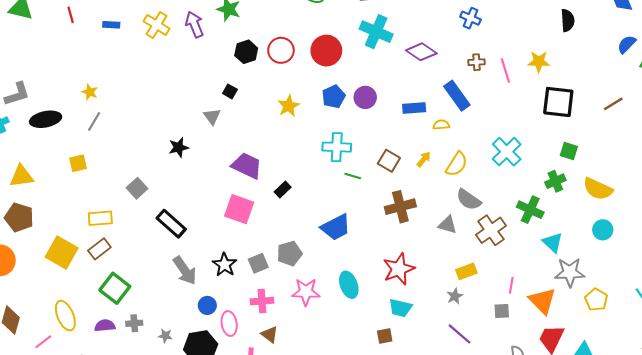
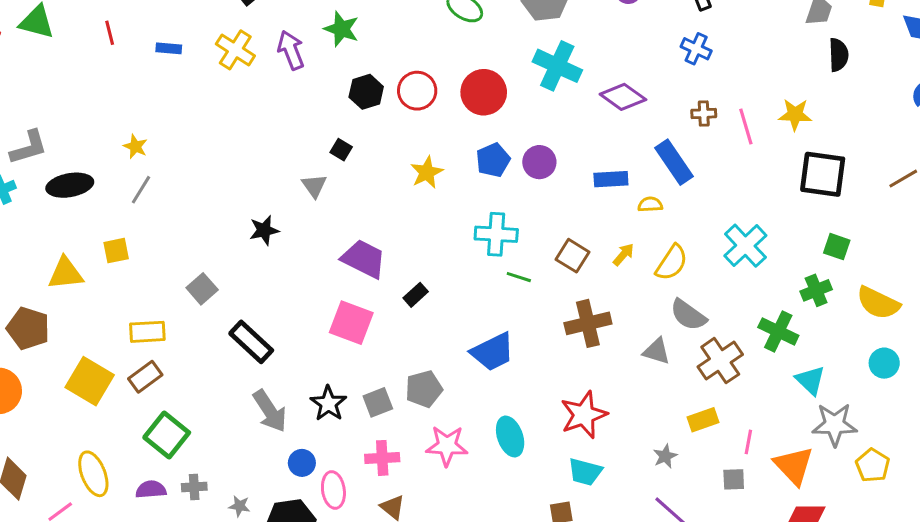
yellow triangle: (22, 176) -> (66, 273), moved
yellow rectangle: (466, 271) -> (703, 420), moved

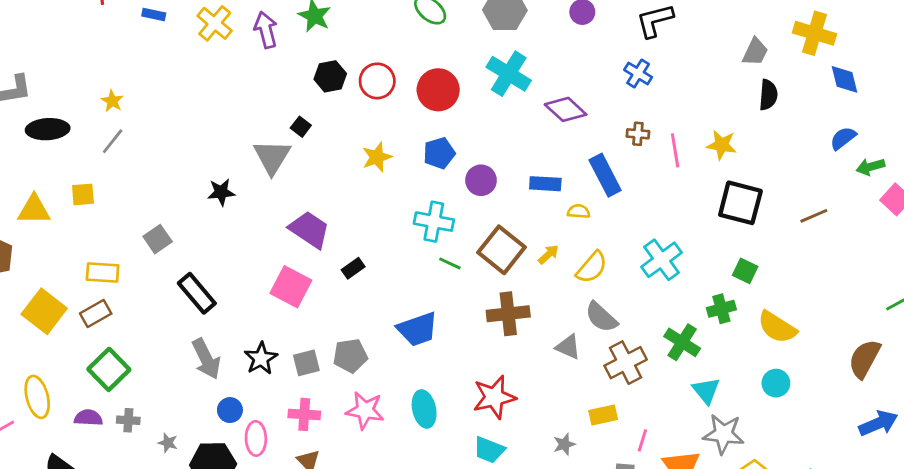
purple circle: (539, 162) -> (481, 180), moved
gray triangle: (314, 186) -> (272, 157), size x1.6
brown square: (572, 256) -> (501, 250), size x1.5

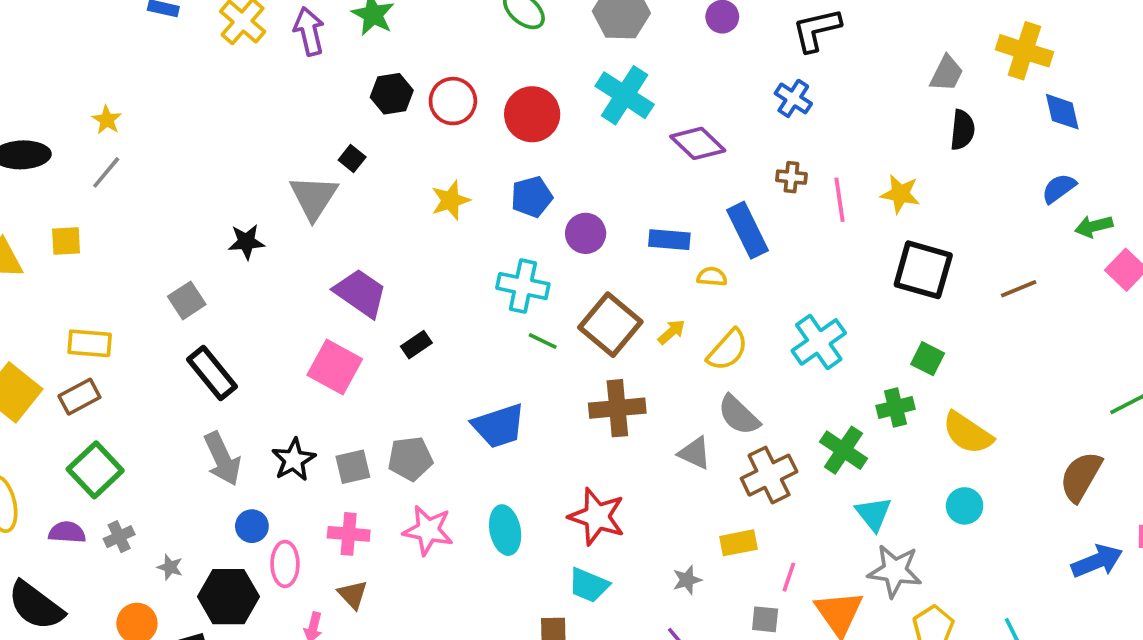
gray square: (158, 239) -> (187, 300), moved
red star: (494, 397) -> (597, 517), turned 30
gray cross: (128, 420) -> (119, 537), turned -30

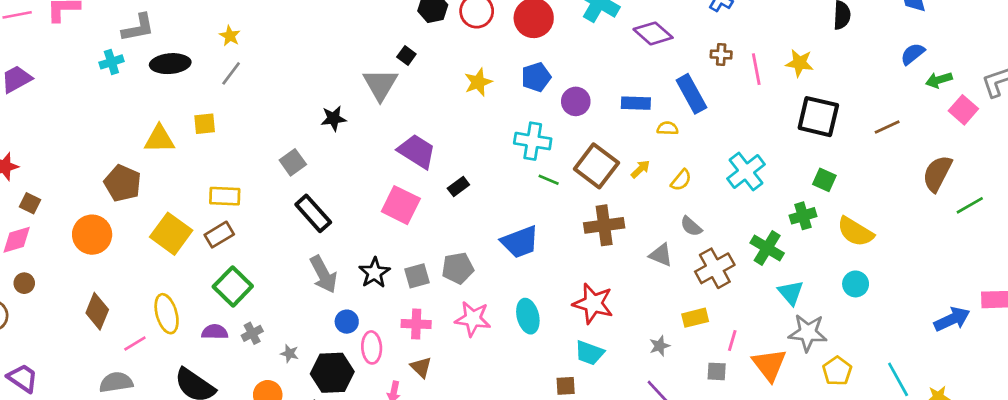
yellow semicircle: (728, 350) -> (681, 180), size x0.7
gray semicircle: (739, 415) -> (691, 226), size x0.7
brown semicircle: (1081, 477) -> (937, 173), moved

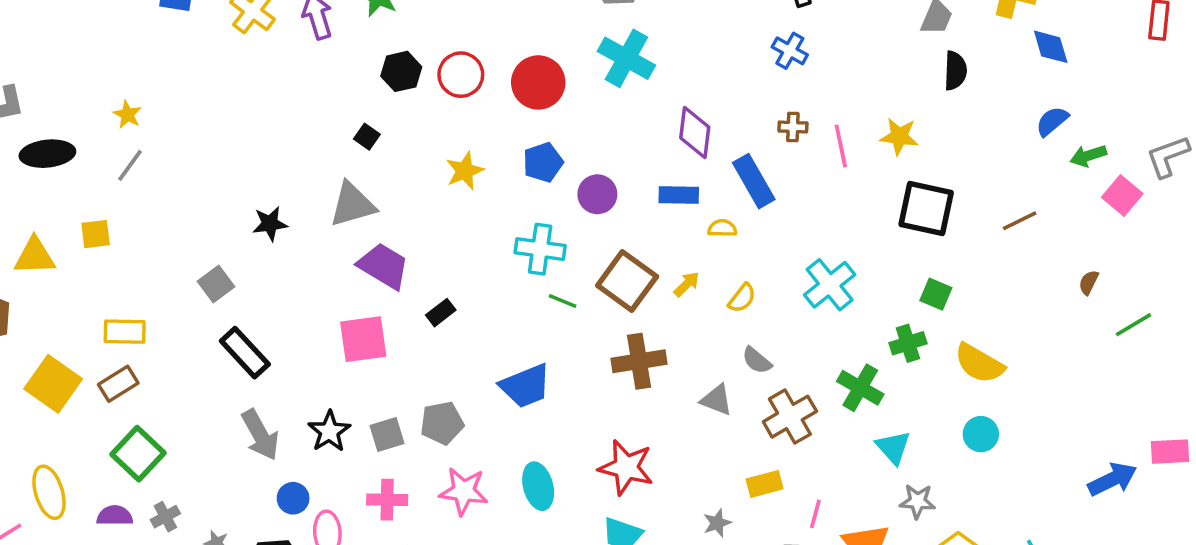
purple diamond: (653, 33) -> (695, 133), moved, turned 57
gray triangle: (380, 84) -> (352, 205), moved, turned 45
brown semicircle: (937, 173) -> (1089, 282), size x0.5
pink square: (401, 205) -> (363, 339), turned -33
gray star: (808, 333) -> (917, 501), size x0.7

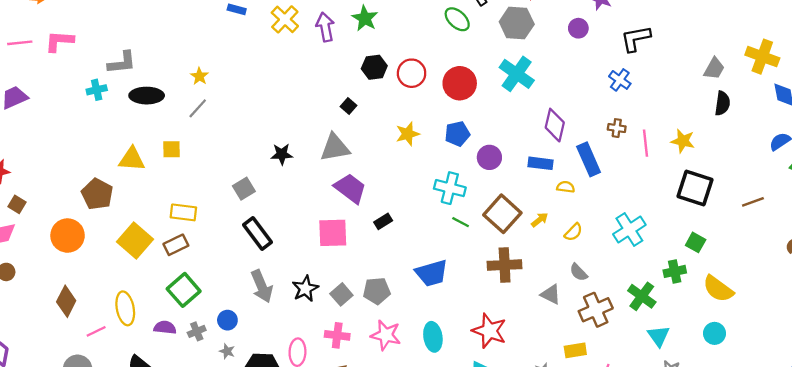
gray square: (387, 435) -> (341, 294), turned -30
blue circle: (293, 498) -> (227, 320), moved

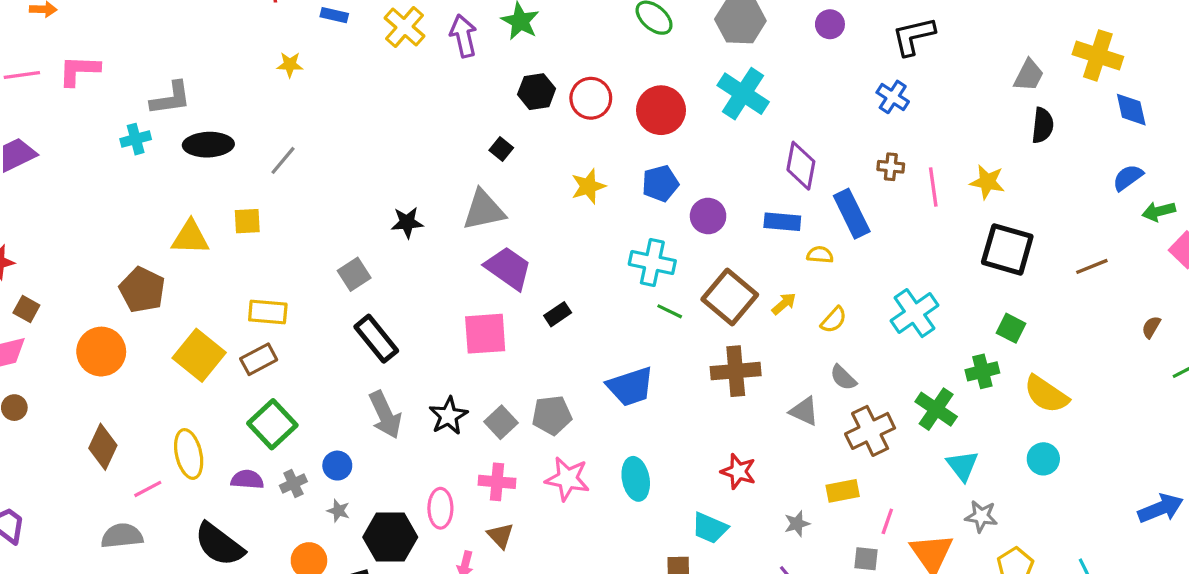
yellow star: (199, 76) -> (290, 65), moved, turned -30
red star: (489, 331) -> (738, 471), moved, size x0.7

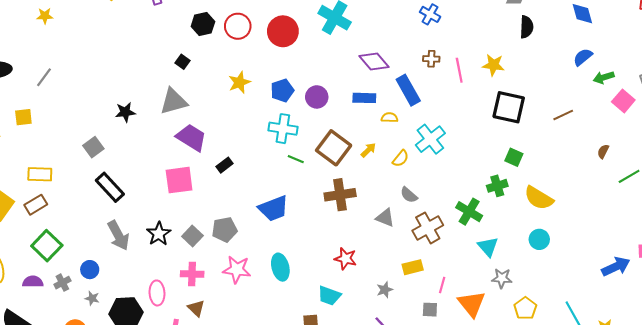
purple diamond: (801, 166) -> (374, 62), turned -48
blue pentagon: (660, 183) -> (282, 90), moved
cyan cross: (915, 313) -> (430, 139), moved

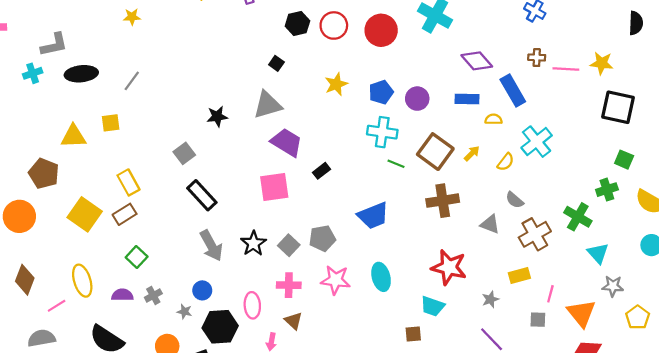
pink line: (459, 70) -> (566, 69), turned -75
yellow rectangle: (40, 174) -> (128, 182), turned 60
green square: (47, 246) -> (137, 257), size x0.7
red star: (345, 259) -> (449, 267), size x1.5
blue circle: (90, 270) -> (202, 290), moved

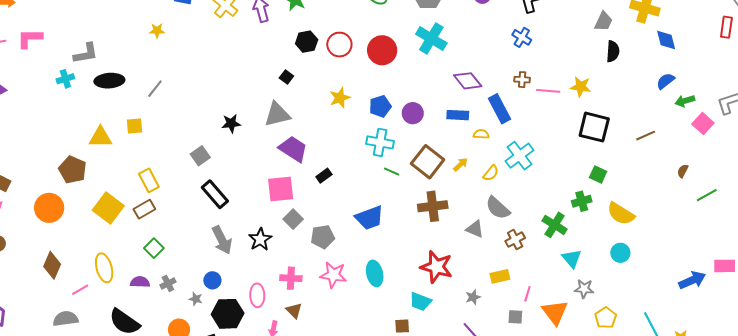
gray semicircle: (515, 200) -> (498, 208), size x1.5
brown cross: (535, 234) -> (515, 240), size x0.7
gray square: (289, 245) -> (293, 219), moved

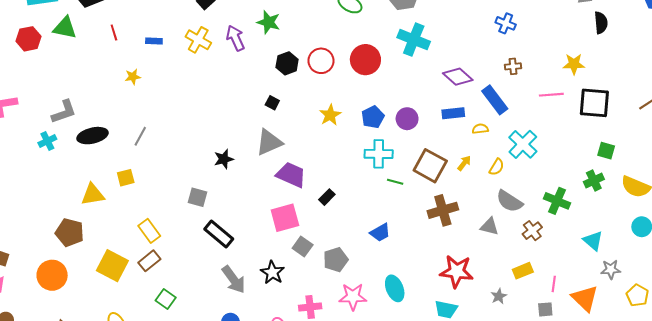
pink line: (548, 91) -> (551, 95), moved
gray square: (200, 156) -> (197, 197), turned -30
blue trapezoid: (369, 218) -> (380, 232), size x0.7
green cross: (555, 225) -> (557, 201), moved

